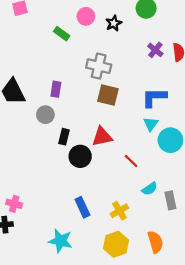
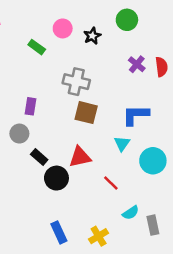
cyan triangle: (151, 124) -> (122, 143), moved
black rectangle: (64, 137) -> (39, 157), turned -63

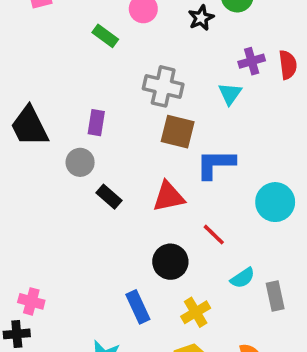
black star: (92, 36) -> (201, 18), moved
purple cross: (137, 64) -> (252, 61), turned 35
blue L-shape: (136, 115) -> (216, 164), moved
cyan triangle: (122, 143) -> (230, 94), moved
black circle: (56, 178) -> (170, 262), moved

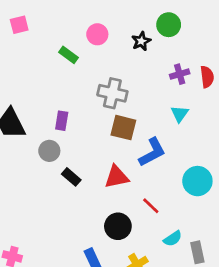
cyan triangle: (230, 94) -> (180, 114), moved
blue L-shape: (216, 164) -> (152, 152), turned 152

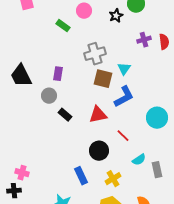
gray cross: (112, 93) -> (95, 54), turned -30
cyan triangle: (180, 114) -> (124, 69), moved

